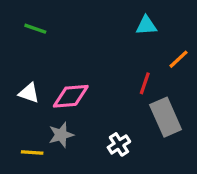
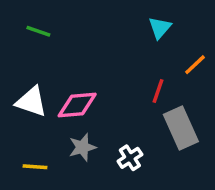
cyan triangle: (146, 25) -> (160, 28), turned -45
white triangle: (29, 93) -> (31, 102), size x1.4
gray star: (61, 135) -> (82, 147), moved

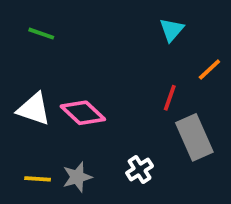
pink diamond: (77, 105) -> (83, 113), turned 48
gray star: (82, 147) -> (77, 177), moved

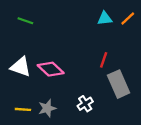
cyan triangle: (172, 30) -> (105, 18), turned 42
orange line: (209, 69) -> (128, 18), moved

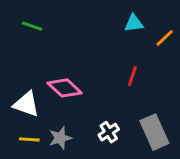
orange line: (128, 18) -> (165, 38), moved
white triangle: (21, 67) -> (26, 104), moved
gray rectangle: (119, 84) -> (154, 132), moved

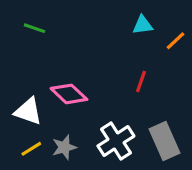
white cross: (109, 132) -> (116, 141), size x1.6
yellow line: (29, 139) -> (31, 149), turned -36

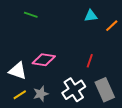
green line: (34, 28) -> (31, 15), moved
red line: (141, 81) -> (90, 61), moved
pink diamond: (69, 94) -> (44, 60), turned -35

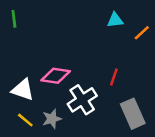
green line: (31, 15) -> (14, 19), moved, turned 64
white cross: (74, 90) -> (82, 100), moved
yellow line: (20, 95) -> (25, 120), turned 72

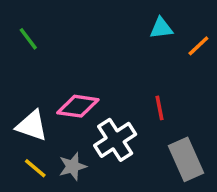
green line: (14, 19) -> (28, 39), moved, turned -30
red line: (114, 77) -> (159, 108), turned -30

